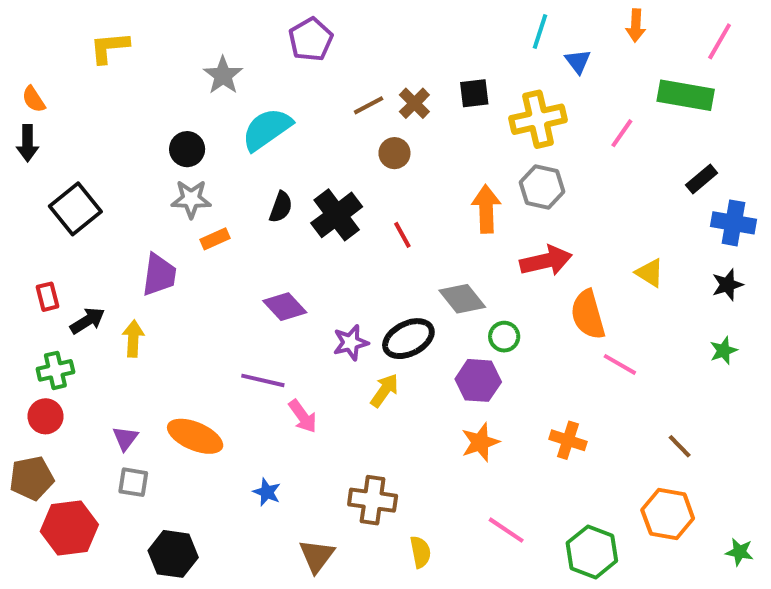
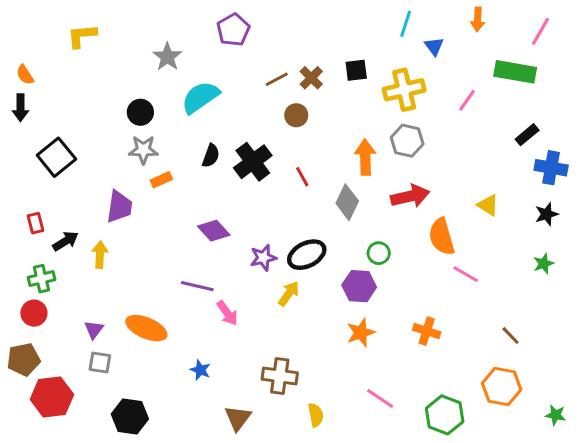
gray diamond: (462, 299) -> (347, 202), moved, turned 64

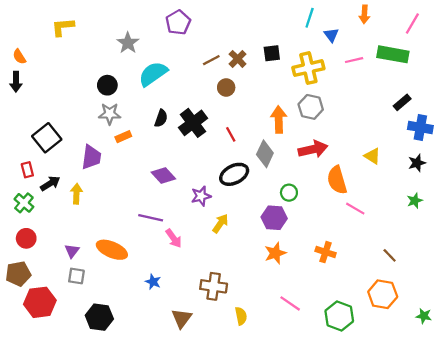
pink line: (467, 100) -> (354, 60), moved, turned 42
black square: (56, 157) -> (47, 138), moved
black ellipse: (307, 255) -> (234, 174), moved
green cross: (41, 279) -> (24, 203), moved, turned -36

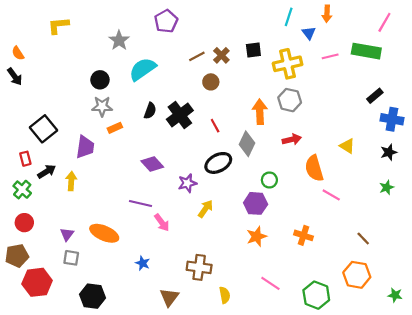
orange arrow: (364, 14) -> (327, 14), moved
black arrow: (16, 82) -> (15, 77), turned -36
red arrow: (313, 149) -> (292, 139), size x0.7

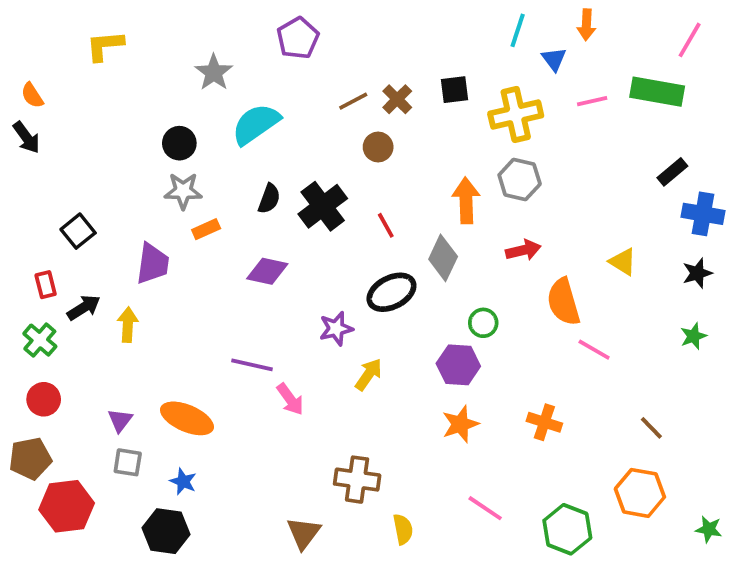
black square: (43, 129) -> (78, 231), size x0.7
purple diamond: (152, 164) -> (267, 271), moved, turned -35
blue star: (143, 263) -> (183, 481), moved

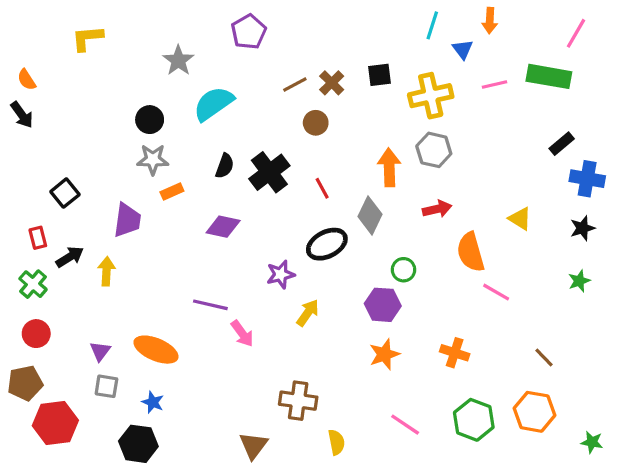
green hexagon: (567, 529) -> (474, 420), moved

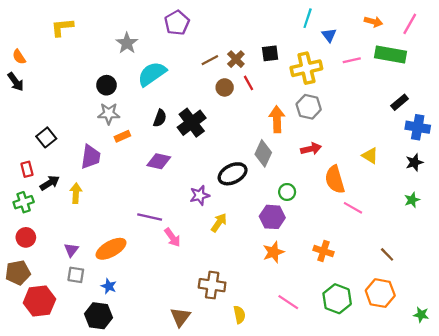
orange arrow: (490, 21) -> (373, 22), moved, turned -78
red line: (322, 188) -> (248, 83), moved
green cross: (33, 284) -> (24, 202), turned 30
orange ellipse: (156, 350) -> (111, 249), turned -52

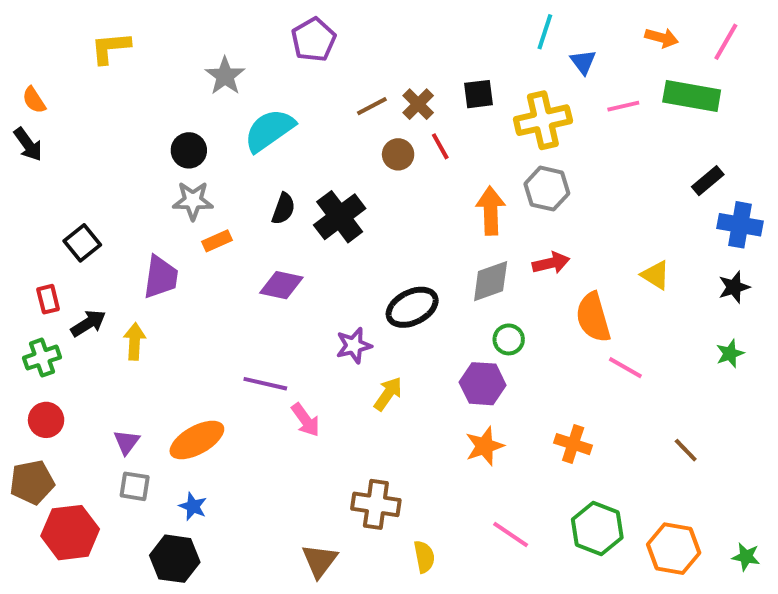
gray diamond: (263, 153) -> (491, 281), moved, turned 45
orange hexagon: (380, 293) -> (674, 549), moved

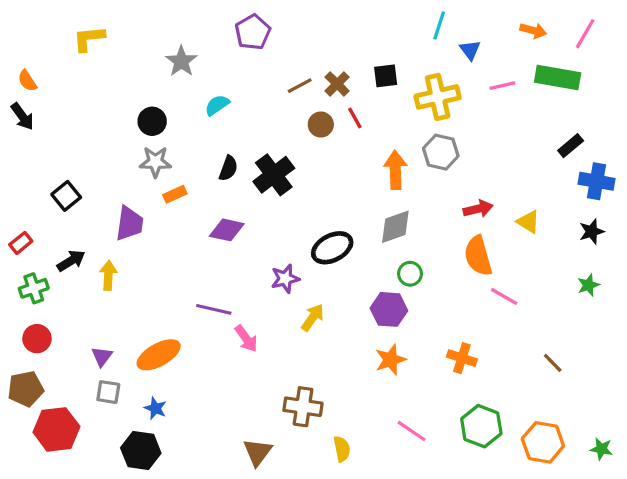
cyan semicircle: (269, 130) -> (217, 105), size x0.6
red arrow: (551, 263) -> (478, 209), moved
red rectangle: (48, 299) -> (21, 243), moved, turned 65

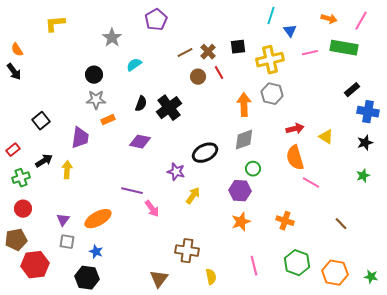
purple star: (285, 279) -> (176, 172), turned 30
pink line: (412, 431) -> (254, 266), turned 42

